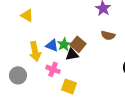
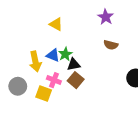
yellow triangle: (27, 15) -> (56, 24), moved
brown square: (78, 44) -> (76, 80), moved
yellow square: (69, 86) -> (44, 93), moved

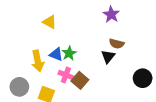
yellow triangle: (56, 24) -> (50, 22), moved
black triangle: (74, 65) -> (108, 57), moved, turned -40
pink cross: (54, 80) -> (66, 75), moved

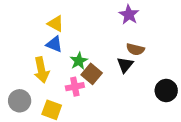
blue triangle: (56, 54) -> (54, 44), moved
pink cross: (66, 75) -> (75, 87), turned -32
brown square: (80, 80) -> (92, 74), moved

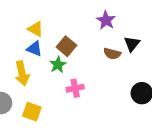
black triangle: (125, 65) -> (132, 44), moved
brown square: (92, 74) -> (66, 46), moved
pink cross: (75, 87) -> (75, 88), moved

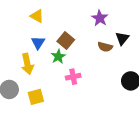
yellow triangle: (36, 29) -> (37, 16), moved
blue triangle: (34, 49) -> (38, 43), turned 40
yellow square: (32, 112) -> (36, 97), turned -35

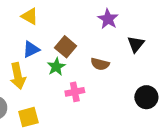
blue triangle: (38, 43) -> (31, 49), turned 32
brown semicircle: (105, 47) -> (100, 64), moved

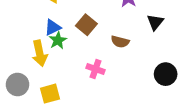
green star: (56, 67) -> (58, 40), moved
pink cross: (75, 92) -> (95, 69), turned 30

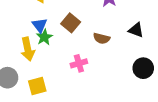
black triangle: (155, 22) -> (136, 30), moved, turned -49
blue triangle: (53, 27) -> (40, 25), turned -42
pink cross: (95, 69) -> (79, 63), turned -35

